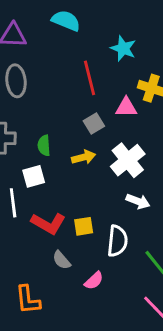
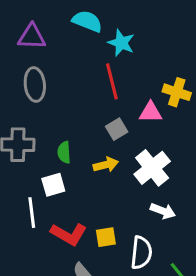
cyan star: (123, 48) -> (121, 43), moved

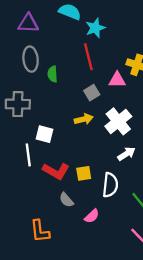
cyan star: (121, 43) -> (95, 28), turned 30
green semicircle: (64, 152) -> (53, 74), moved
white square: (53, 185) -> (44, 134), turned 30
white arrow: (163, 211) -> (126, 154), turned -54

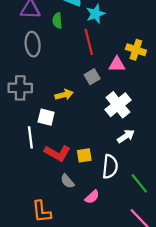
green semicircle: (53, 74) -> (57, 21), moved
yellow arrow: (84, 119) -> (64, 95), moved

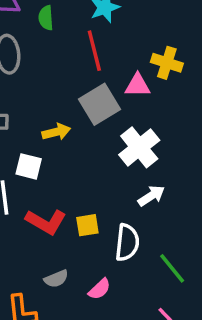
gray square: (92, 77) -> (99, 104), size x1.6
gray semicircle: (67, 181) -> (56, 279), moved, turned -72

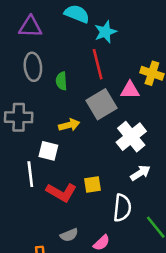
green semicircle: (46, 18) -> (61, 81), moved
yellow square: (87, 225) -> (92, 185), moved

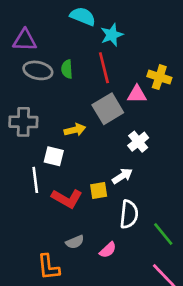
purple triangle: (30, 27) -> (25, 40), moved
gray ellipse: (33, 67) -> (38, 70), turned -72
green semicircle: (61, 81) -> (67, 69), moved
white cross: (131, 137) -> (138, 142), size x0.7
white arrow: (140, 173) -> (122, 176), moved

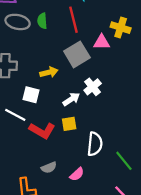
white cross: (138, 142) -> (93, 87), moved
white arrow: (122, 176) -> (71, 99), moved
white line: (35, 180) -> (15, 115), turned -55

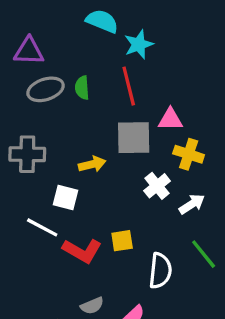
gray ellipse: (18, 22) -> (46, 89), turned -30
yellow cross: (121, 28) -> (189, 154), moved
gray square: (77, 54) -> (134, 138), turned 30
white arrow: (71, 99) -> (192, 204), moved
green line: (124, 161) -> (204, 254), moved

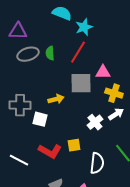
red line: (129, 86) -> (78, 52), turned 45
gray cross: (27, 154) -> (20, 105), moved
white cross: (157, 186) -> (95, 122), moved
white arrow: (192, 204) -> (116, 114), moved
white line: (42, 227) -> (19, 160), moved

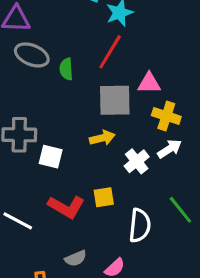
green semicircle: (50, 53) -> (66, 69), moved
gray ellipse: (28, 54) -> (32, 55), turned 40
yellow arrow: (56, 99) -> (102, 138), moved

